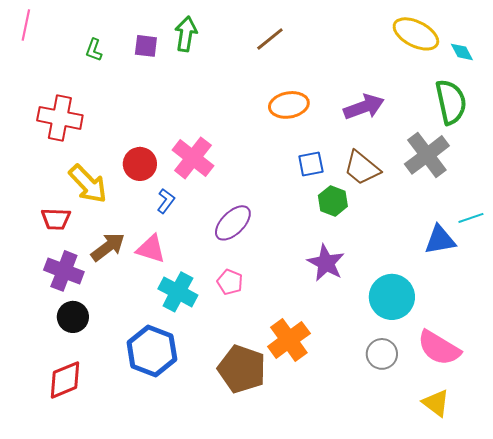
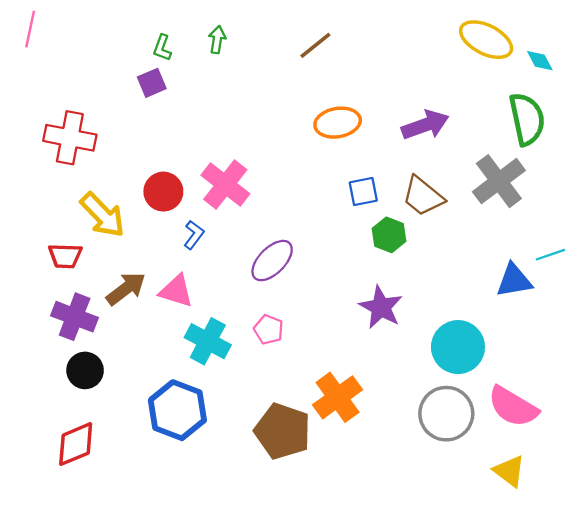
green arrow: (186, 34) -> (217, 40), size x0.7
purple square: (146, 46) -> (152, 83), moved, turned -30
green L-shape: (94, 50) -> (162, 48), moved
gray circle: (382, 354) -> (446, 414), size x1.5

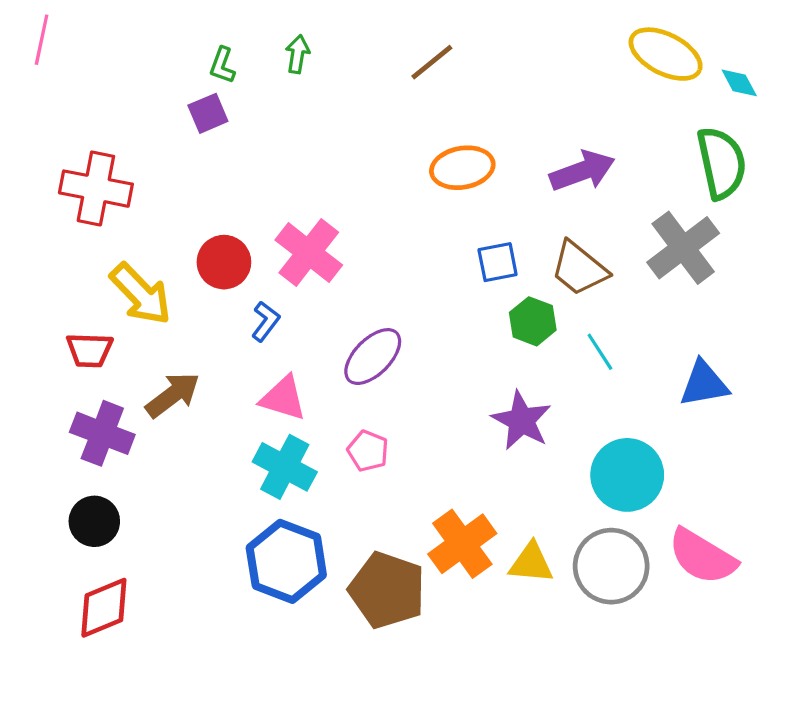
cyan line: (550, 255) -> (600, 352), moved, turned 76
pink triangle: (176, 291) -> (283, 398), moved
black circle: (85, 370) -> (94, 521), moved
blue hexagon: (177, 410) -> (286, 561), moved
yellow triangle: (509, 471) -> (531, 563), moved, turned -32

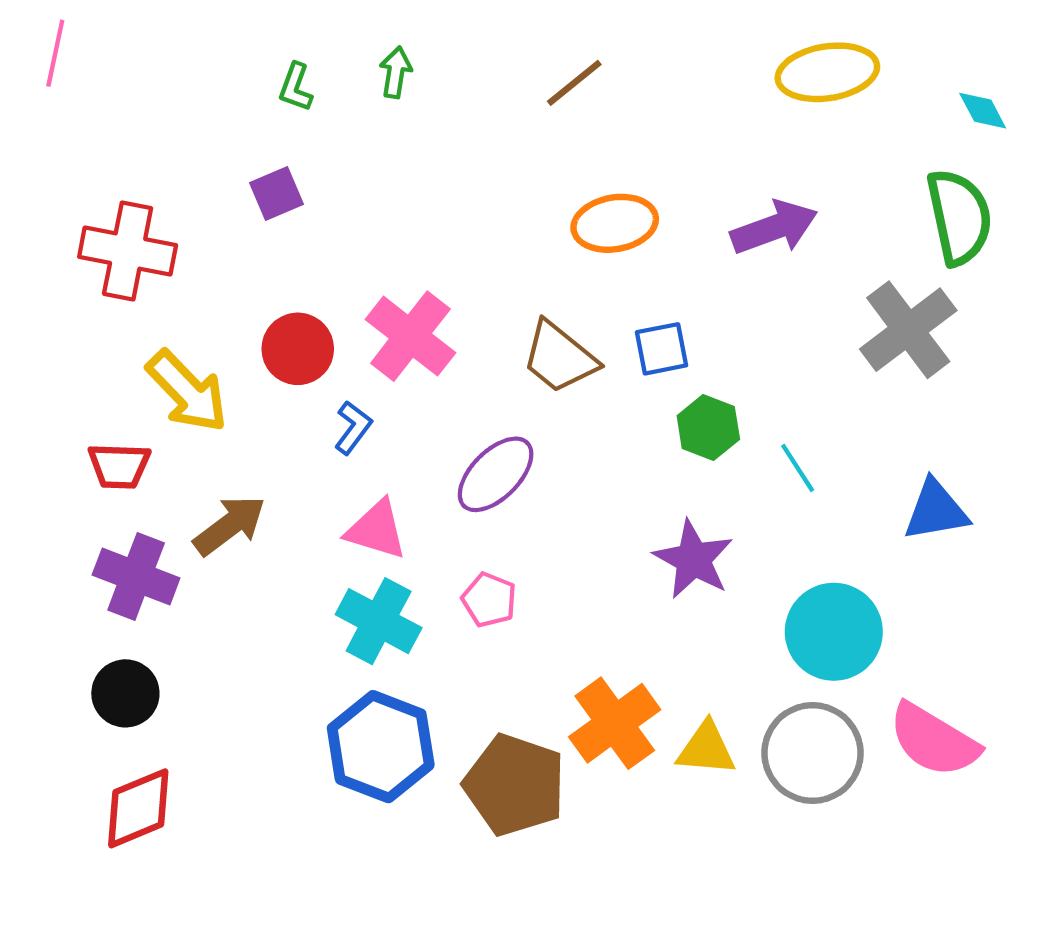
yellow ellipse: (666, 54) -> (827, 72), moved, turned -36
purple square: (208, 113) -> (276, 194), moved
brown trapezoid: (579, 269) -> (559, 357), moved

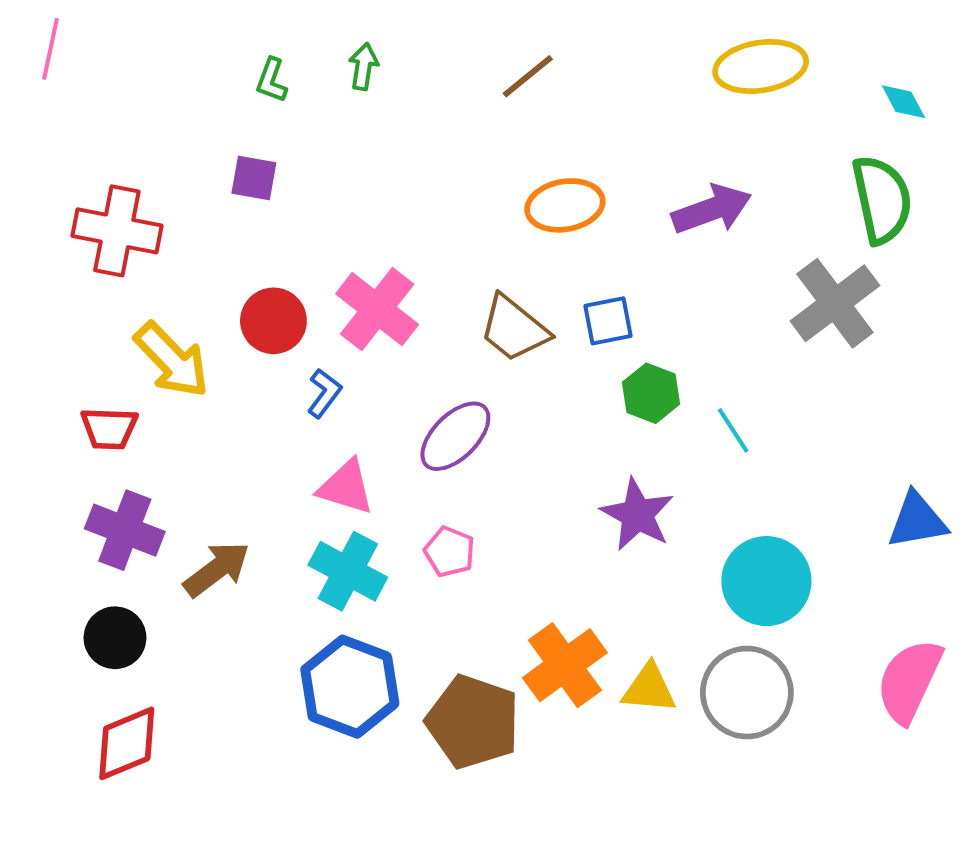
purple square: (276, 194) -> (254, 178), turned 33
blue triangle: (936, 510) -> (917, 520), moved
brown arrow: (230, 525) -> (217, 569), moved
pink semicircle: (934, 740) -> (909, 681), moved, turned 84

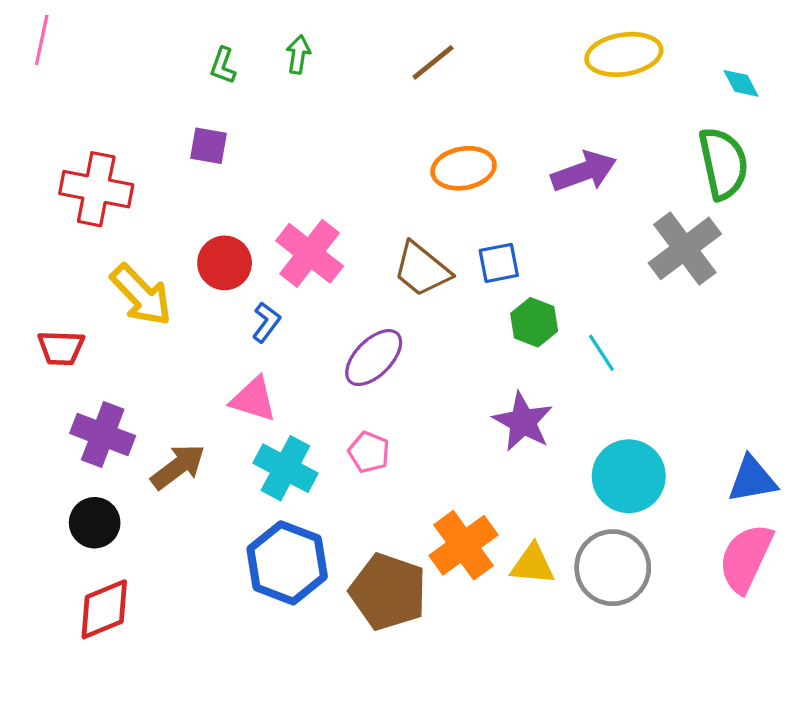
red trapezoid: (109, 428) -> (61, 348), moved
pink triangle: (346, 487) -> (253, 399), moved
blue triangle: (917, 520) -> (752, 479), moved

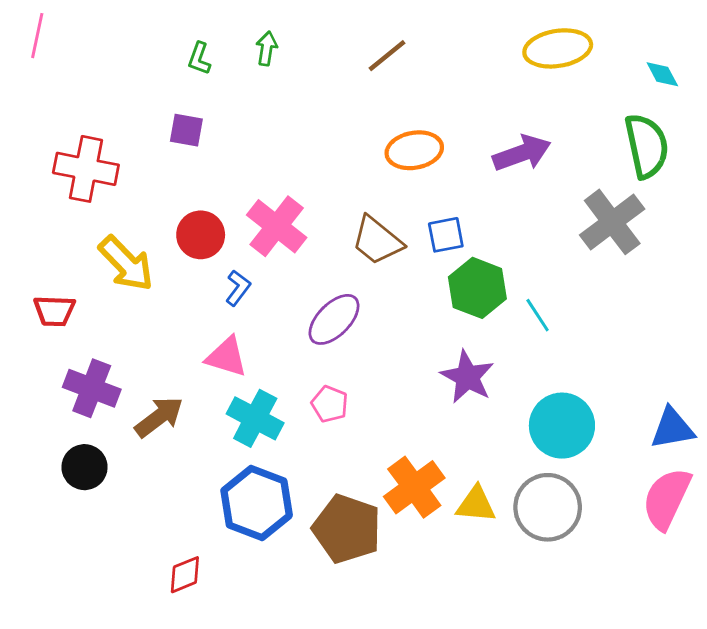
green hexagon: (534, 322) -> (477, 288), size x1.4
red diamond: (104, 609) -> (185, 575), moved, size x0.7

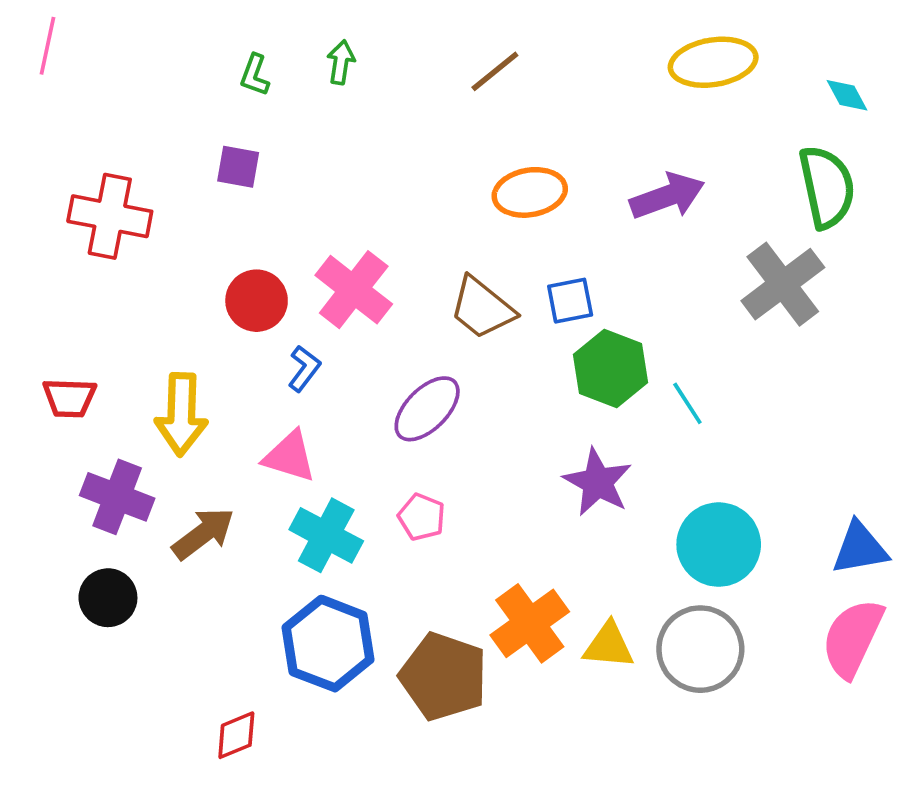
yellow arrow: (126, 264) -> (181, 414), moved, turned 46

